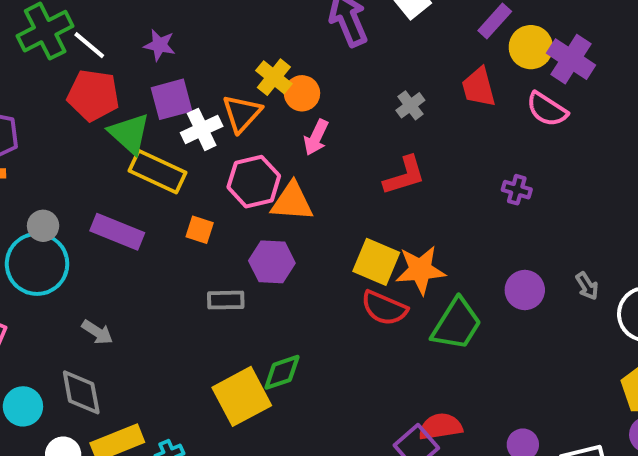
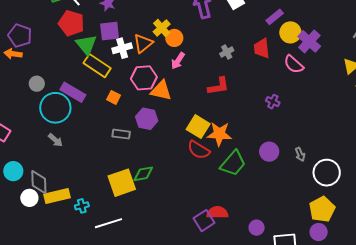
cyan circle: (37, 264) -> (55, 108), moved
gray diamond: (81, 392) -> (39, 182), moved

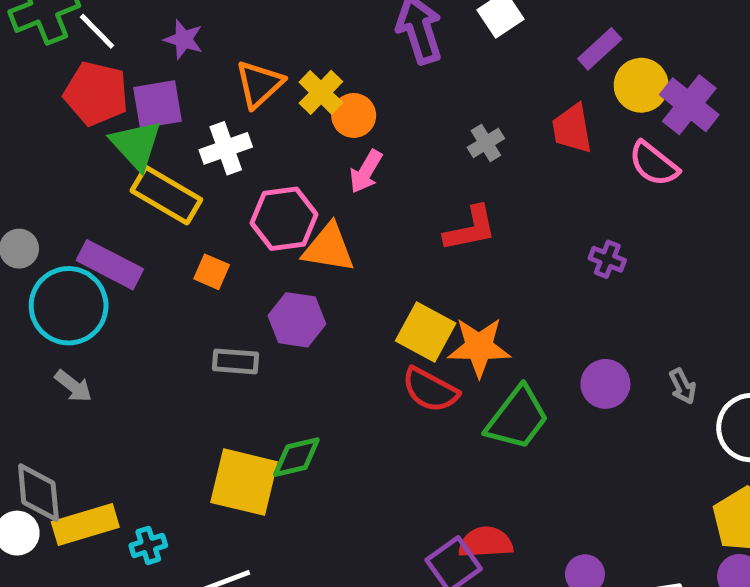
purple square: (110, 31) -> (157, 104), moved
orange triangle: (143, 43) -> (259, 84), moved
yellow square: (122, 183) -> (244, 482), turned 36

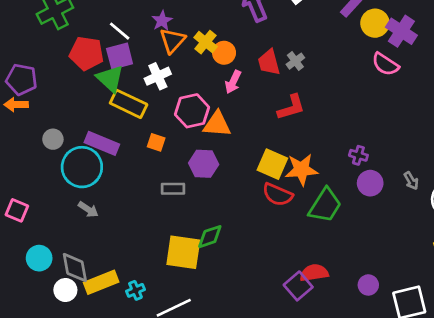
white line: (97, 31) -> (120, 31), moved
purple star: (184, 39) -> (162, 21), moved, turned 30
red trapezoid: (572, 129) -> (269, 62), moved
purple cross: (607, 259) -> (358, 155), moved

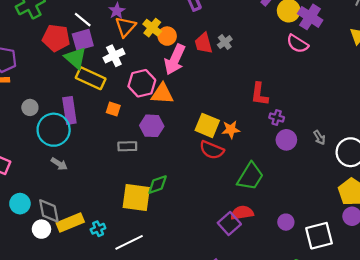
pink arrow: (233, 82) -> (175, 59), size x1.6
red L-shape: (291, 107) -> (259, 94), moved, turned 115
purple rectangle: (102, 143) -> (69, 110), turned 60
orange star: (301, 170) -> (231, 130), size x0.7
green trapezoid: (325, 205) -> (250, 176), moved

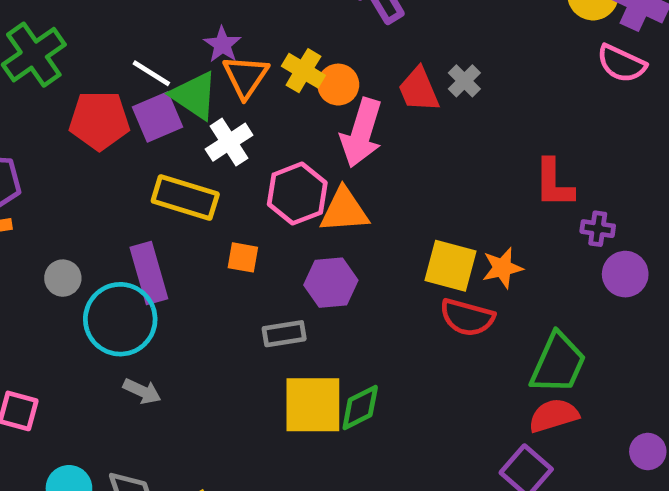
green triangle: (75, 58) -> (194, 95), moved
yellow square: (136, 197) -> (313, 405), moved
red semicircle: (242, 213) -> (554, 415), moved

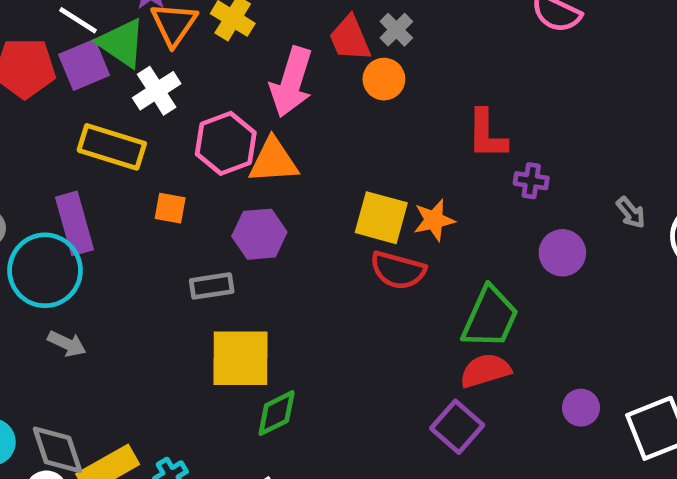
orange circle: (338, 85) -> (384, 79), moved
purple circle: (625, 274) -> (562, 253), moved
green diamond: (360, 407) -> (277, 413), moved

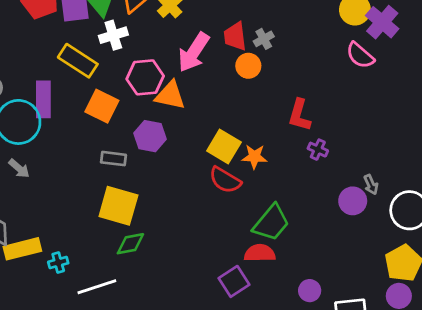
orange square: (170, 208) -> (102, 106), size x1.6
purple circle: (562, 253) -> (353, 201), moved

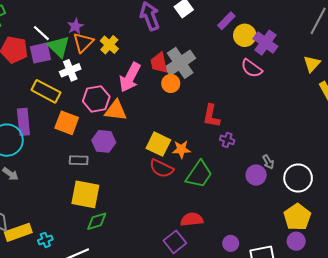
gray cross: (264, 39) -> (180, 63), size x2.0
green trapezoid: (271, 223) -> (199, 174), moved

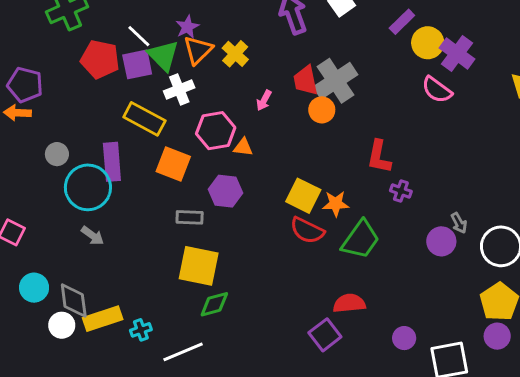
pink arrow: (130, 77) -> (264, 100), size x0.5
orange triangle: (116, 110) -> (243, 147), size x0.6

